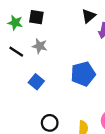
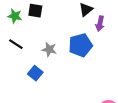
gray star: (40, 46) -> (49, 49), moved
blue pentagon: (83, 74) -> (81, 45), moved

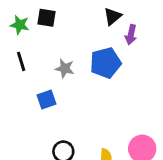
black line: (16, 44) -> (21, 61), turned 40
blue square: (35, 73) -> (46, 99), turned 32

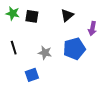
black triangle: (113, 16) -> (67, 15), moved
green star: (20, 25) -> (13, 13), moved

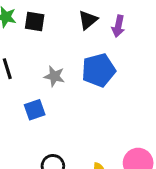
purple arrow: (92, 28) -> (118, 26), moved

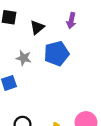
black triangle: (88, 20) -> (37, 27), moved

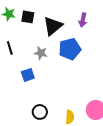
black triangle: (37, 27) -> (53, 26), size x1.5

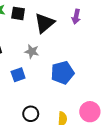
blue pentagon: (70, 49) -> (62, 73), moved

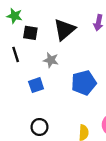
black square: (18, 13) -> (30, 33), moved
black circle: (31, 114) -> (39, 127), moved

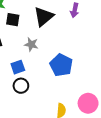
blue pentagon: (84, 83) -> (61, 65), turned -30
black circle: (39, 127) -> (21, 86), moved

